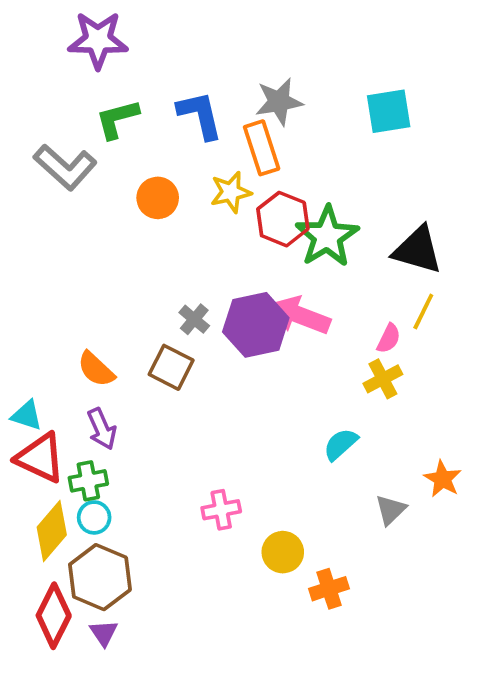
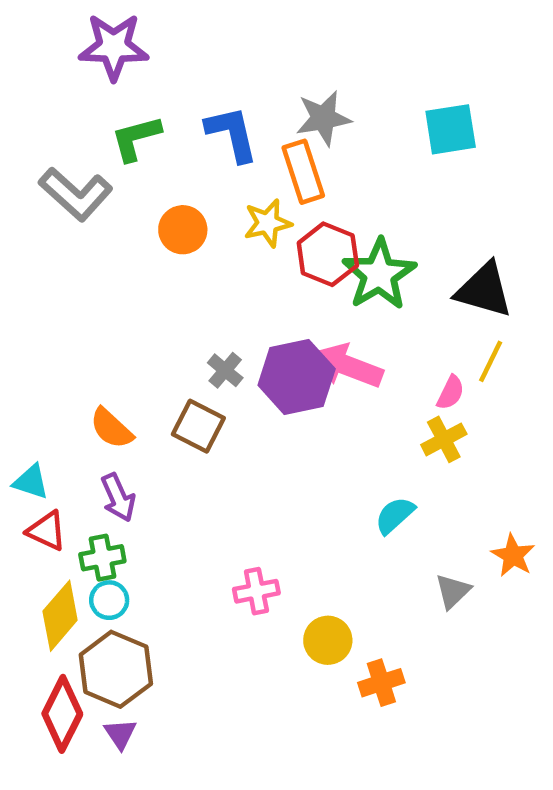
red triangle: (40, 458) -> (47, 531), size x0.7

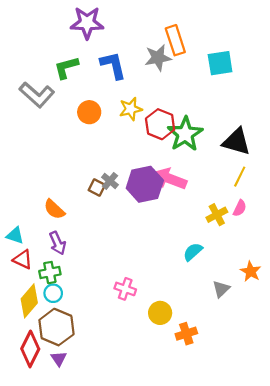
purple star: (114, 47) -> (87, 23), moved
orange rectangle: (303, 172) -> (175, 40), moved
pink semicircle: (451, 393) -> (240, 208), moved
brown square: (198, 426) -> (97, 187), moved, size x0.7
pink cross: (256, 591) -> (125, 289), turned 30

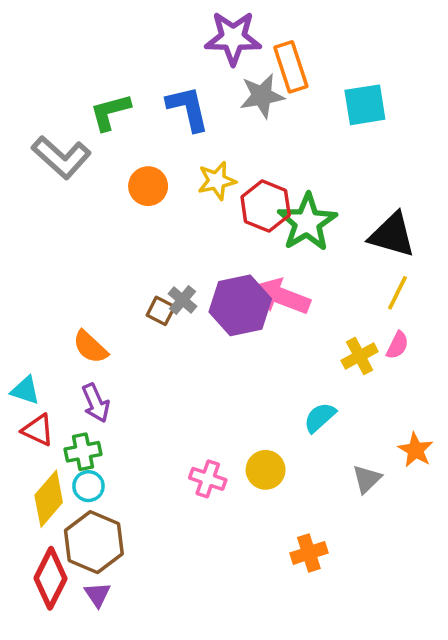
purple star: (87, 23) -> (233, 38), moved
yellow circle: (160, 313) -> (266, 470), moved

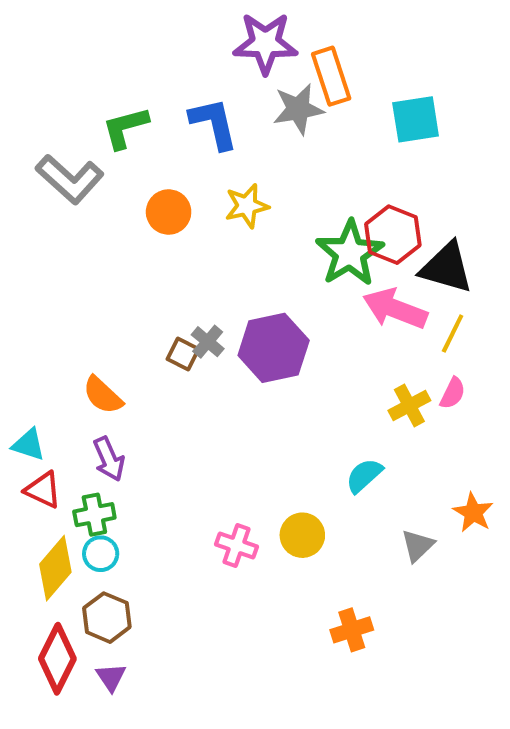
red hexagon: (266, 206) -> (393, 235), moved
pink arrow: (282, 296) -> (395, 309), moved
brown hexagon: (94, 542) -> (107, 618), size x0.7

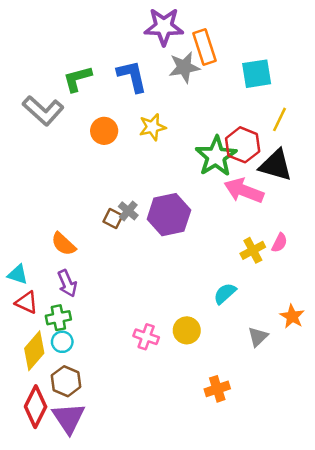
yellow line: (453, 333) -> (279, 119), moved
purple triangle: (111, 677) -> (69, 418), size x1.8

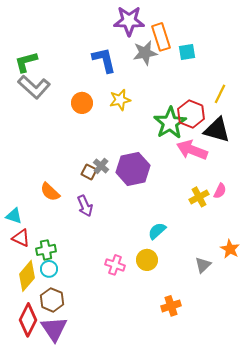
cyan square: (257, 74) -> (187, 52), moved, size x0.7
green L-shape: (77, 79) -> (26, 62), moved
purple arrow: (67, 283) -> (85, 206), moved
cyan semicircle: (225, 294) -> (157, 231), moved

